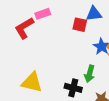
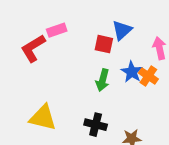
blue triangle: (94, 14) -> (122, 30), turned -35
green arrow: (90, 74) -> (103, 80), moved

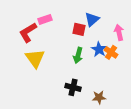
yellow triangle: (43, 118) -> (35, 58), moved, turned 40

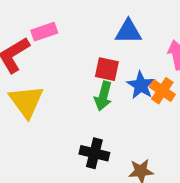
blue triangle: (92, 19) -> (128, 32), turned 42
red square: (79, 29) -> (107, 69), moved

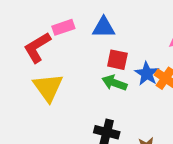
blue triangle: (128, 32) -> (104, 27), moved
green arrow: (103, 96) -> (114, 83), turned 95

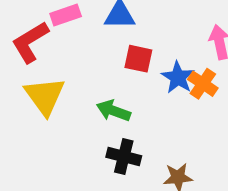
green arrow: (114, 83) -> (113, 111), moved

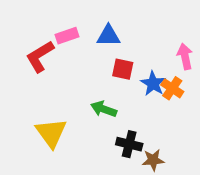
yellow triangle: (45, 96) -> (51, 133), moved
black cross: (124, 156) -> (129, 144), moved

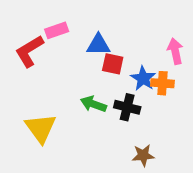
blue triangle: (108, 36) -> (98, 45), moved
orange cross: (172, 88) -> (162, 83), turned -30
black cross: (129, 144) -> (127, 107), moved

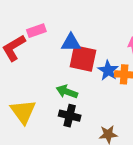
red square: (113, 64) -> (83, 58), size x1.5
black cross: (127, 107) -> (70, 116), moved

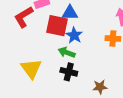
red square: (83, 58) -> (57, 26), moved
blue star: (108, 70) -> (74, 35), moved

